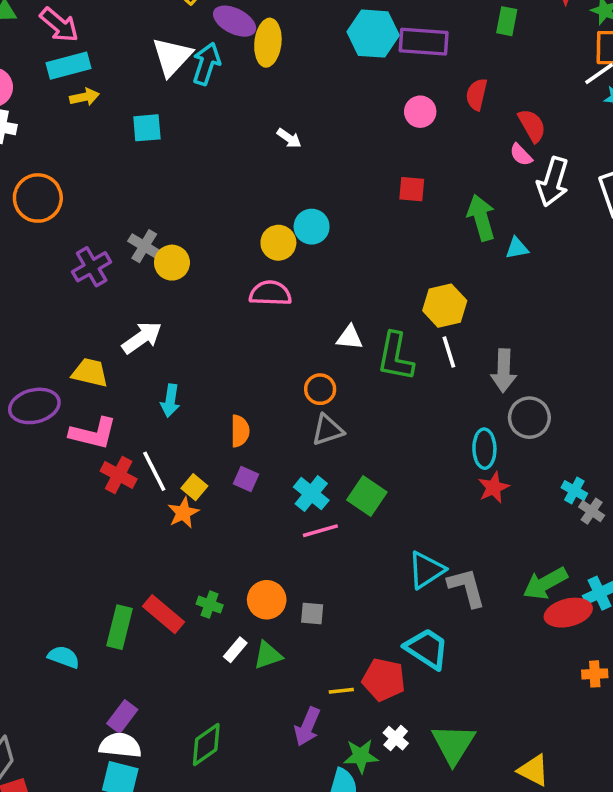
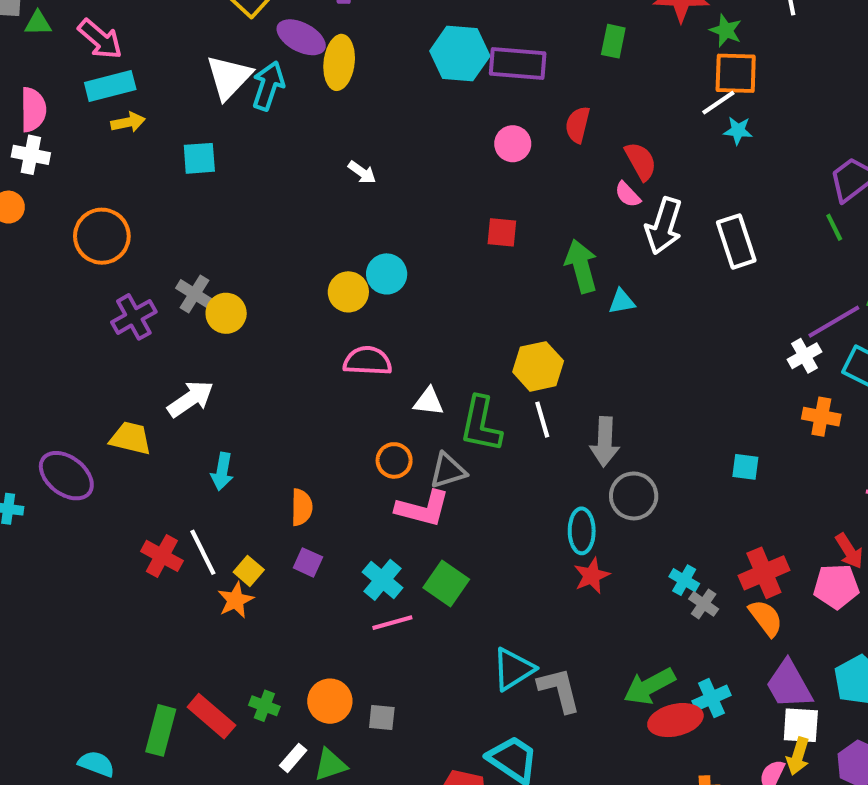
orange circle: (38, 198) -> (102, 236), moved
pink semicircle: (270, 293) -> (368, 361), moved
purple ellipse: (34, 406) -> (66, 476), turned 51
gray triangle: (328, 430) -> (448, 471), moved
pink L-shape: (93, 433) -> (423, 509), moved

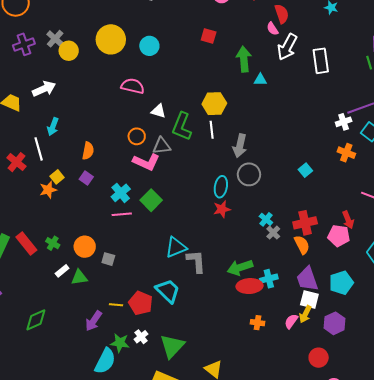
yellow circle: (348, 292) -> (111, 39), moved, size x1.5
cyan square: (745, 467) -> (305, 170), turned 32
white line: (203, 552) -> (39, 149), moved

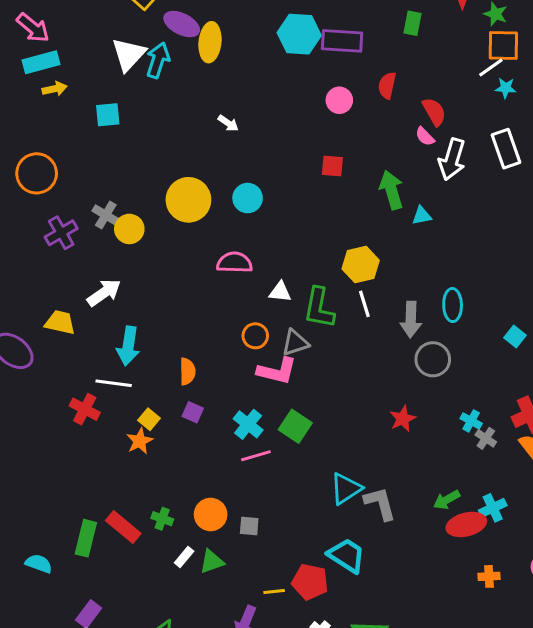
white rectangle: (321, 61) -> (506, 149), moved
cyan arrow: (53, 127) -> (128, 346), size x1.4
white line: (39, 149) -> (114, 383), turned -55
cyan ellipse: (221, 187) -> (453, 305), moved
green arrow: (240, 267) -> (447, 500), size x0.7

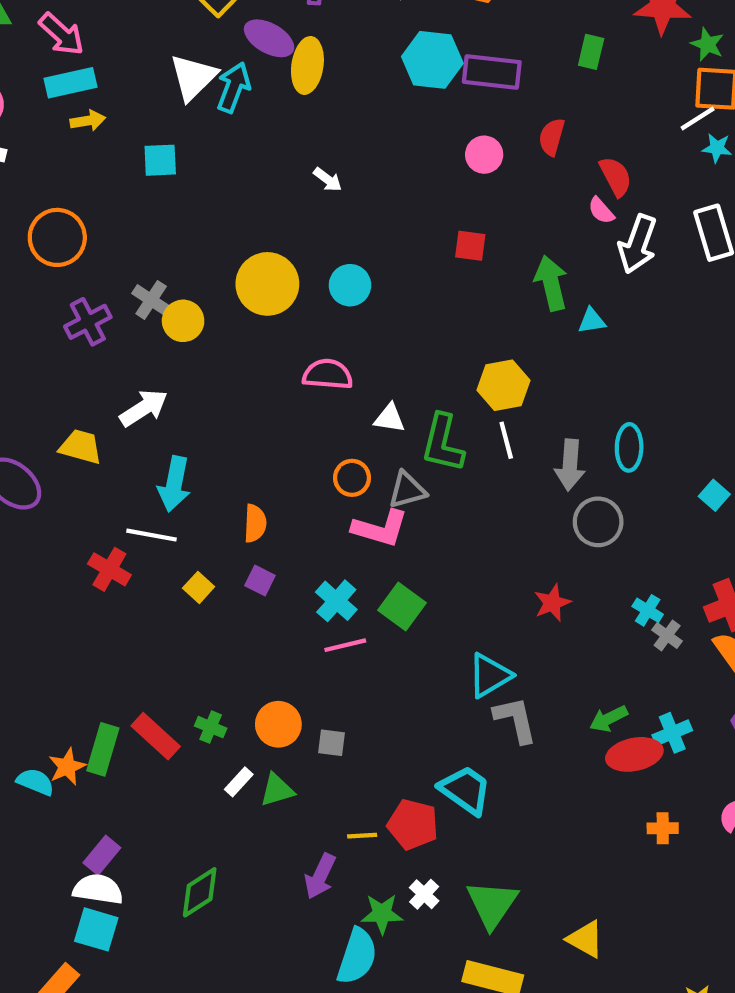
orange star: (140, 441) -> (67, 767), moved
cyan triangle: (346, 489) -> (490, 675), moved

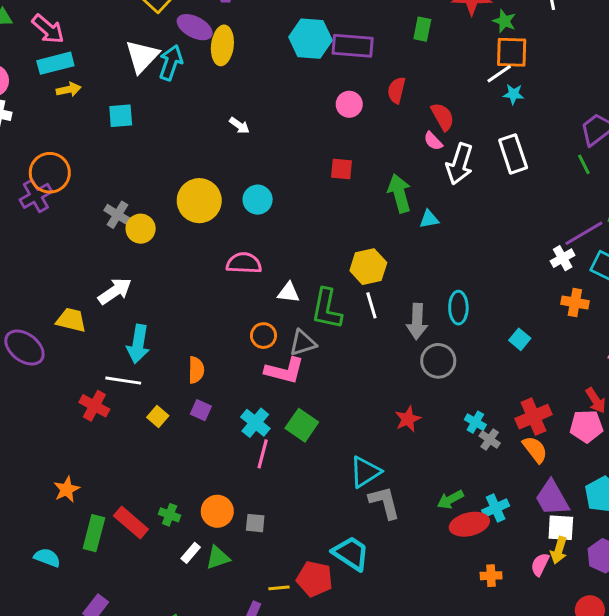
purple cross: (88, 322) -> (36, 196), moved
pink line: (345, 645) -> (263, 454), turned -60
orange star: (67, 767) -> (67, 489), moved

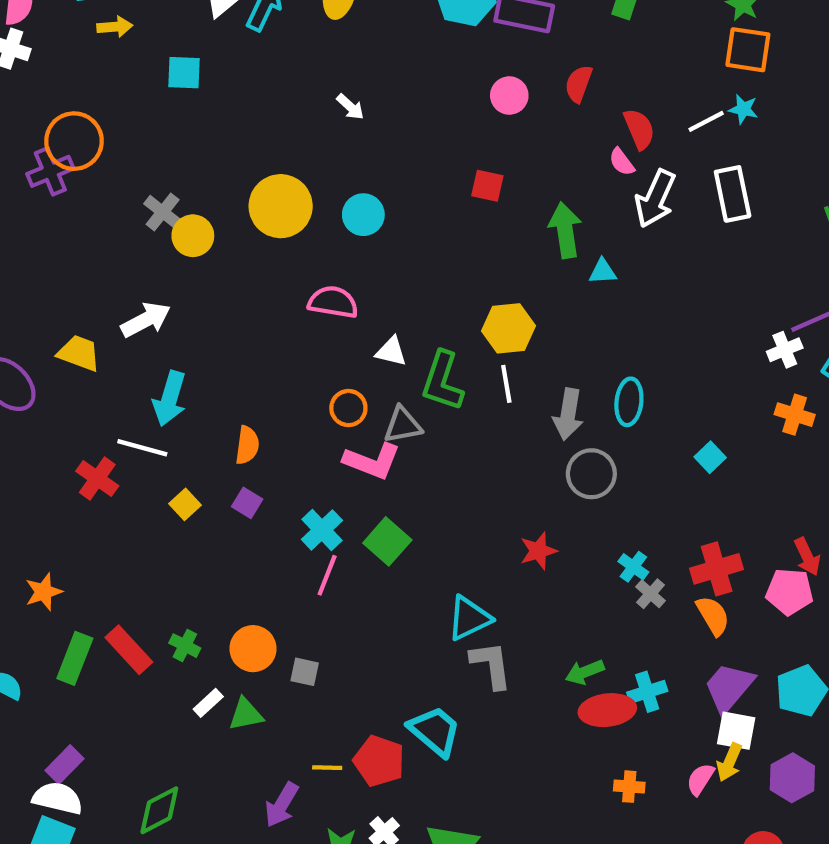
white line: (499, 74) -> (706, 121), moved
purple trapezoid: (552, 498) -> (729, 687), turned 63

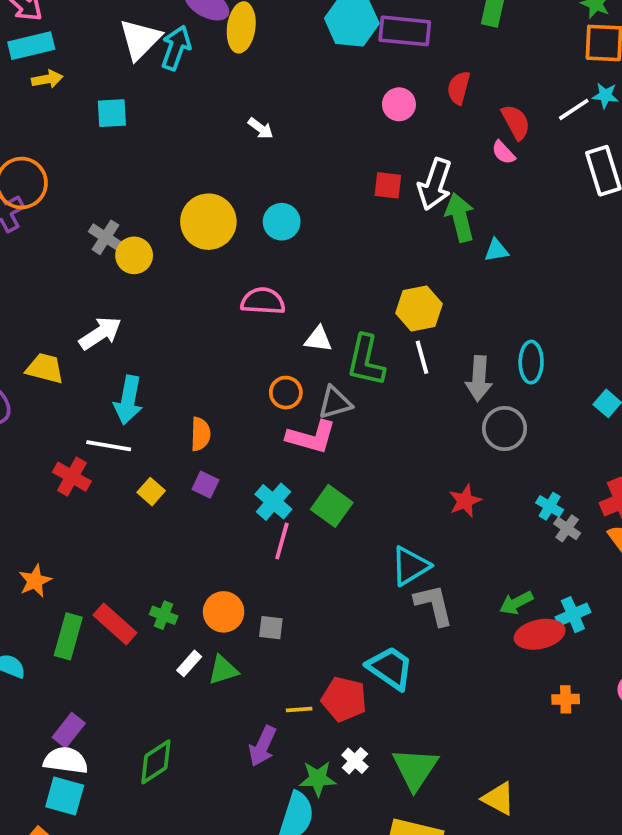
white arrow: (655, 199) -> (435, 184), moved

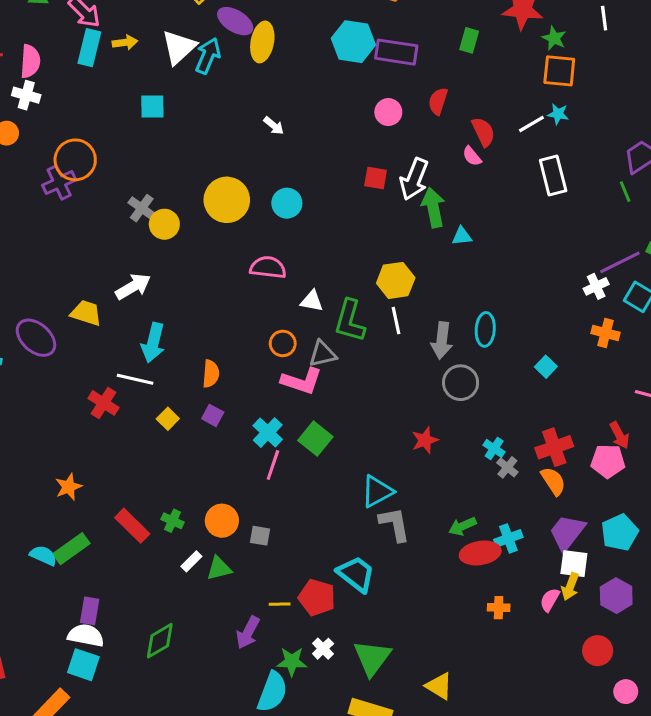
cyan rectangle: (31, 46) -> (89, 48), turned -66
yellow arrow: (47, 79) -> (125, 43), moved
green rectangle: (68, 636) -> (71, 549), moved, turned 36
purple rectangle: (69, 730) -> (90, 611), turned -32

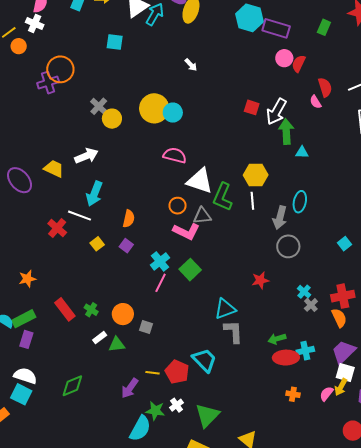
pink circle: (388, 112) -> (284, 58), moved
cyan circle: (287, 203) -> (173, 113), moved
white triangle: (312, 301) -> (200, 181), size x1.8
cyan ellipse: (485, 329) -> (300, 202), moved
purple rectangle: (90, 611) -> (26, 339), moved

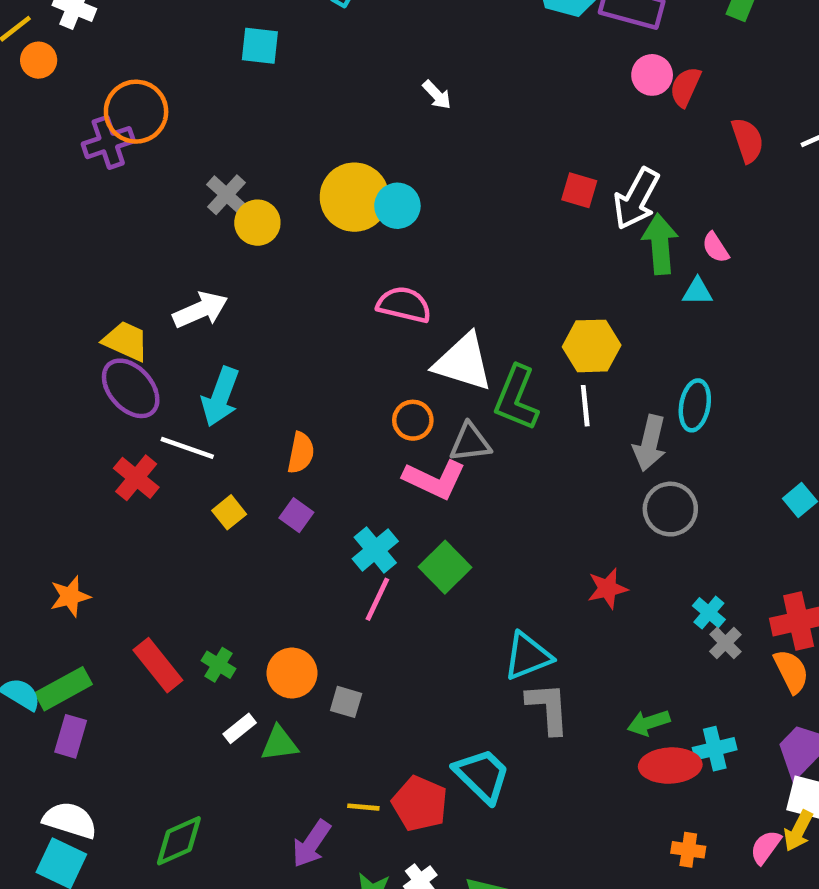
pink semicircle: (316, 102) -> (716, 247), moved
purple ellipse: (20, 180) -> (131, 388), moved

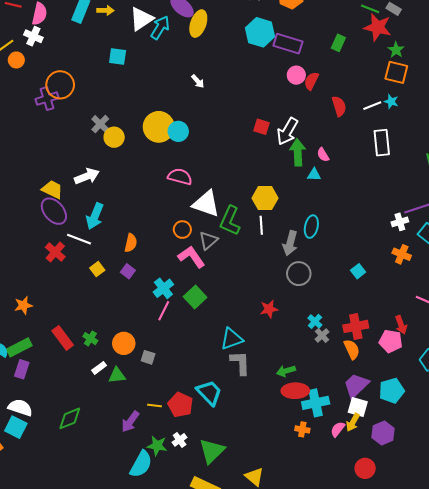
gray triangle: (470, 443) -> (208, 240), turned -36
pink L-shape: (435, 479) -> (191, 257), turned -152
cyan cross: (715, 749) -> (316, 403), moved, size x1.4

